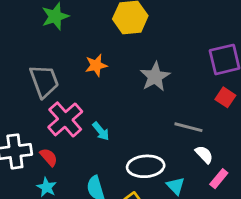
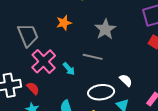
gray line: (188, 127) -> (93, 57), moved
white semicircle: (204, 154) -> (126, 80), moved

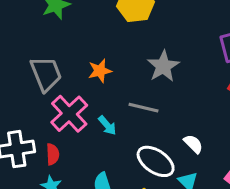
orange star: (64, 23) -> (100, 71), moved
red semicircle: (33, 88) -> (53, 154), turned 40
white ellipse: (101, 92) -> (156, 161), turned 40

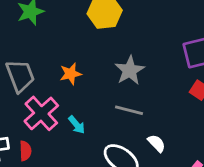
gray line: (143, 108) -> (129, 110), moved

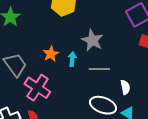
cyan arrow: (77, 125) -> (72, 59), moved, turned -120
white semicircle: (157, 143) -> (125, 87), turned 48

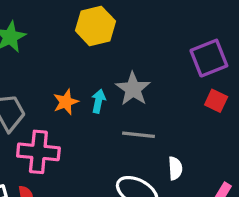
cyan arrow: (72, 59) -> (98, 101), moved
pink cross: (37, 88) -> (38, 152), turned -35

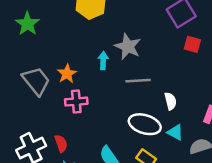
orange star: (66, 102) -> (67, 74), moved
pink cross: (38, 152) -> (76, 102), moved, size x0.7

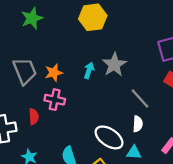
gray line: (138, 81) -> (140, 98), moved, turned 35
cyan triangle: (175, 132) -> (134, 153), turned -42
red semicircle: (61, 143) -> (34, 117), moved

